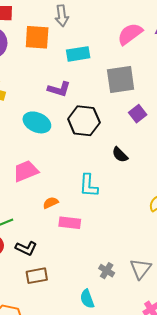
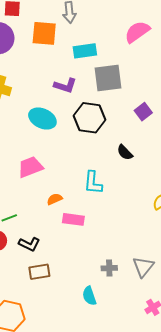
gray square: (121, 80) -> (108, 78), moved
gray cross: (107, 271) -> (109, 268), turned -35

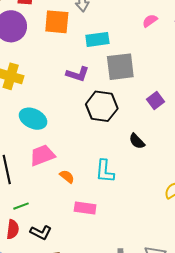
pink semicircle: (137, 32) -> (150, 21), size x0.6
cyan ellipse: (42, 119) -> (33, 119), moved
orange semicircle: (55, 199) -> (67, 177), moved, turned 63

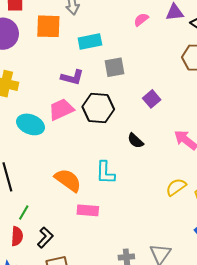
gray square: (120, 67) -> (115, 67), size x0.7
pink trapezoid: (42, 155) -> (61, 110), moved
orange semicircle: (67, 177) -> (68, 180), size x1.8
green line: (21, 206) -> (24, 212), turned -35
black L-shape: (41, 232) -> (45, 238), turned -70

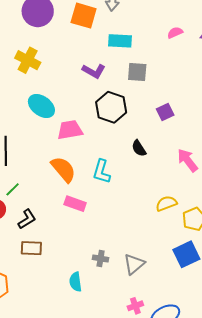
pink trapezoid: (61, 110) -> (70, 130), moved

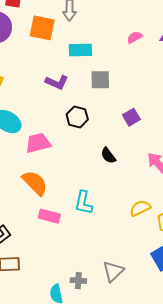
black hexagon: (111, 107) -> (77, 117), size x0.7
cyan L-shape: (102, 172) -> (83, 203), moved
gray cross: (101, 259) -> (78, 281), moved

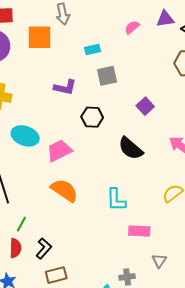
cyan rectangle: (80, 50) -> (92, 50), moved, size x0.7
black semicircle: (108, 156) -> (131, 148), size x1.5
pink rectangle: (49, 216) -> (139, 231), moved
gray triangle: (113, 271) -> (159, 261), size x0.7

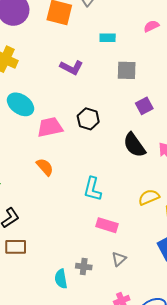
gray square: (107, 76) -> (127, 70), moved
black hexagon: (92, 117) -> (88, 119), moved
black semicircle: (131, 148) -> (134, 145), moved
orange semicircle: (64, 190) -> (45, 167), size x0.7

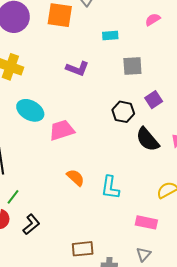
black hexagon: (88, 119) -> (123, 112), moved
orange semicircle: (45, 167) -> (76, 178), moved
pink rectangle: (107, 225) -> (146, 222), moved
brown rectangle: (16, 247) -> (83, 249), moved

